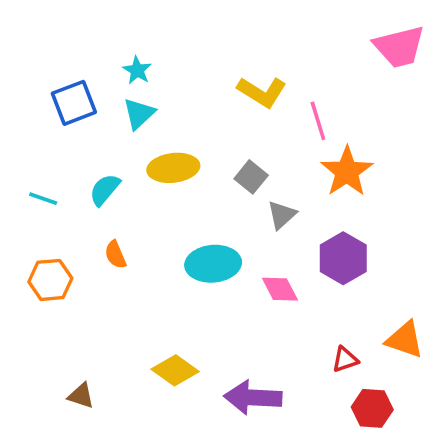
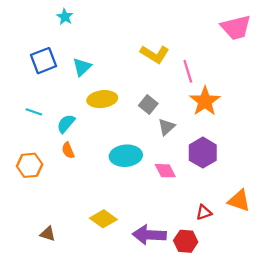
cyan star: (137, 70) -> (65, 17), moved
cyan semicircle: (105, 190) -> (66, 124), moved
cyan line: (43, 199) -> (34, 112), moved
red hexagon: (372, 408) -> (186, 241), moved

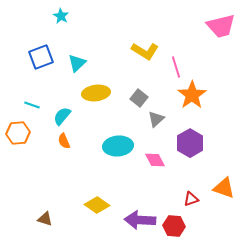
orange hexagon: (30, 165) -> (18, 133), moved

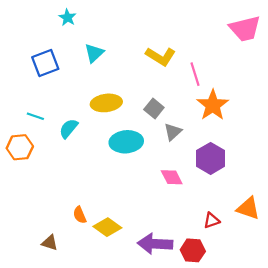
cyan triangle: (77, 63) -> (94, 53), moved
orange semicircle: (64, 141) -> (80, 215), moved
cyan ellipse: (118, 146) -> (126, 142), moved

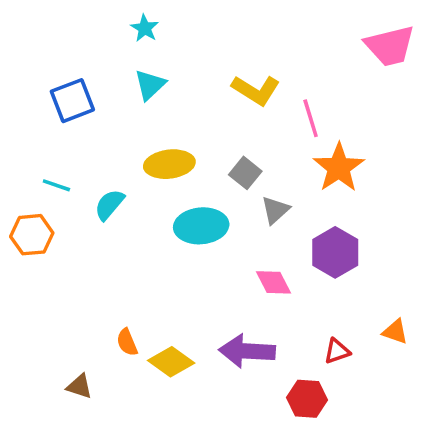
cyan star: (67, 18) -> (145, 28), moved
orange triangle: (248, 208) -> (395, 332), size x0.7
purple arrow: (155, 244) -> (247, 351), moved

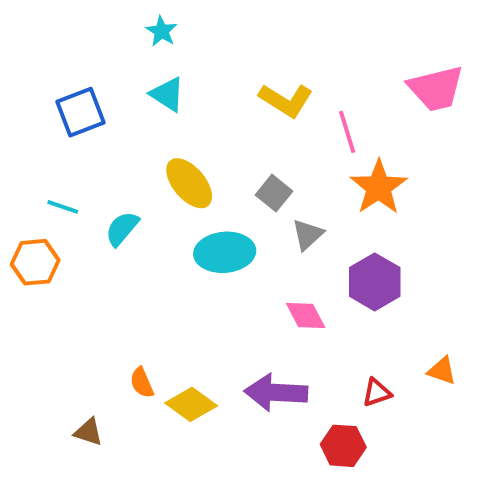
pink trapezoid: (390, 46) -> (436, 88), moved
cyan triangle: (150, 85) -> (167, 94), turned -44
yellow ellipse: (169, 164) -> (189, 183), turned 57

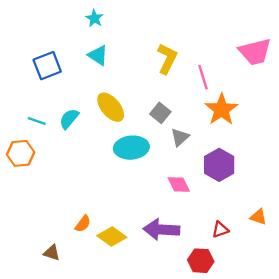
yellow L-shape: (286, 100) -> (167, 59), turned -96
cyan semicircle: (122, 229) -> (69, 119), moved
orange semicircle: (142, 383) -> (83, 224), turned -120

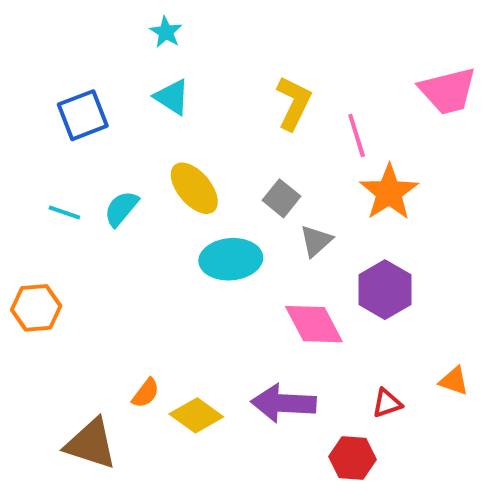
orange hexagon: (21, 153) -> (36, 308), moved
pink diamond: (179, 185) -> (314, 324), size x1.4
brown triangle: (52, 253) -> (91, 444), size x1.8

